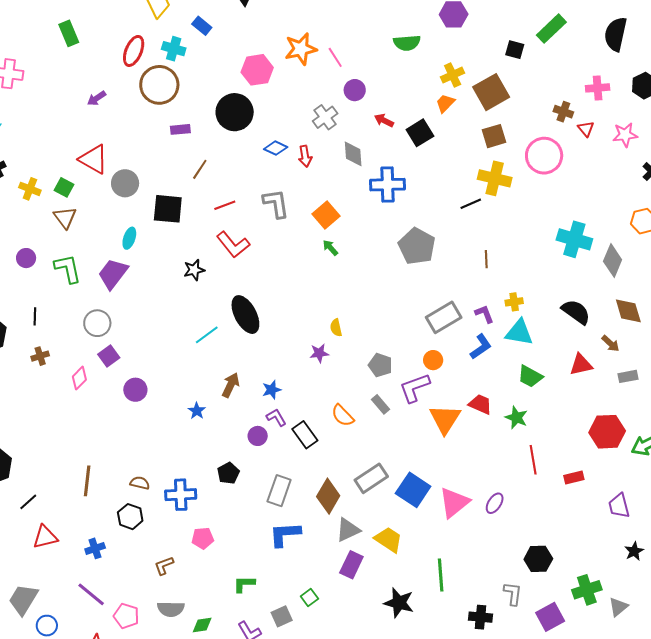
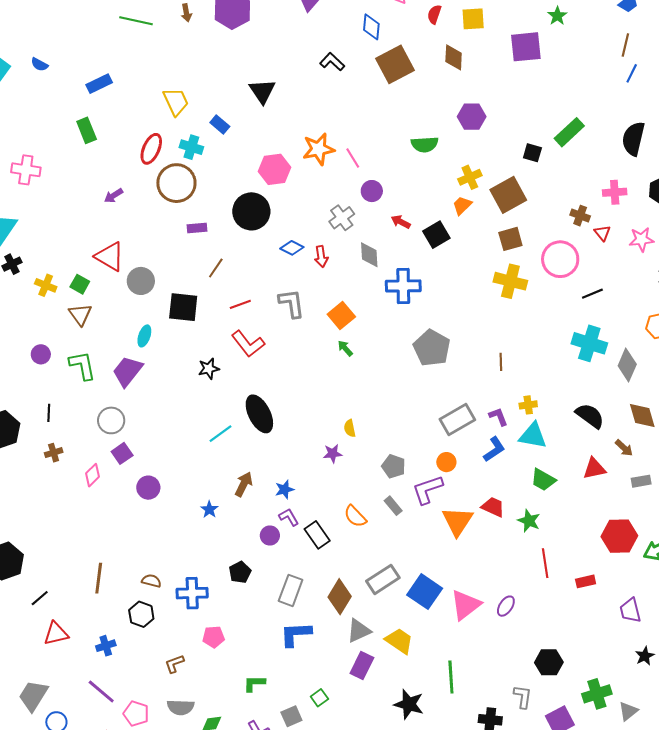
black line: (471, 204) -> (592, 294), moved

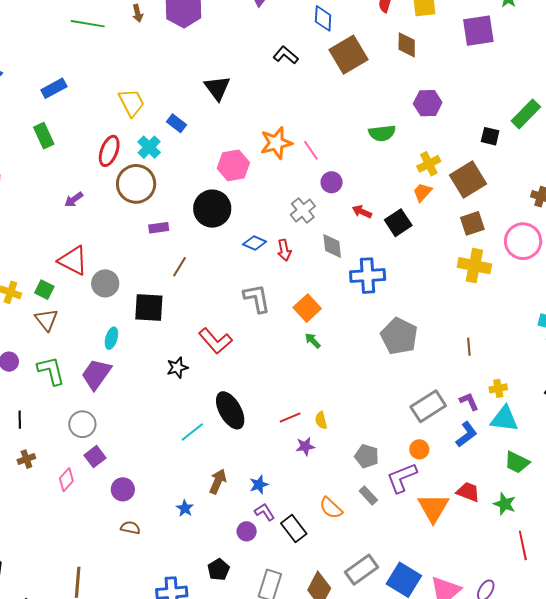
cyan cross: (191, 147) -> (149, 147), turned 30
red line: (240, 304) -> (290, 417), moved
brown semicircle: (151, 581) -> (130, 528), moved

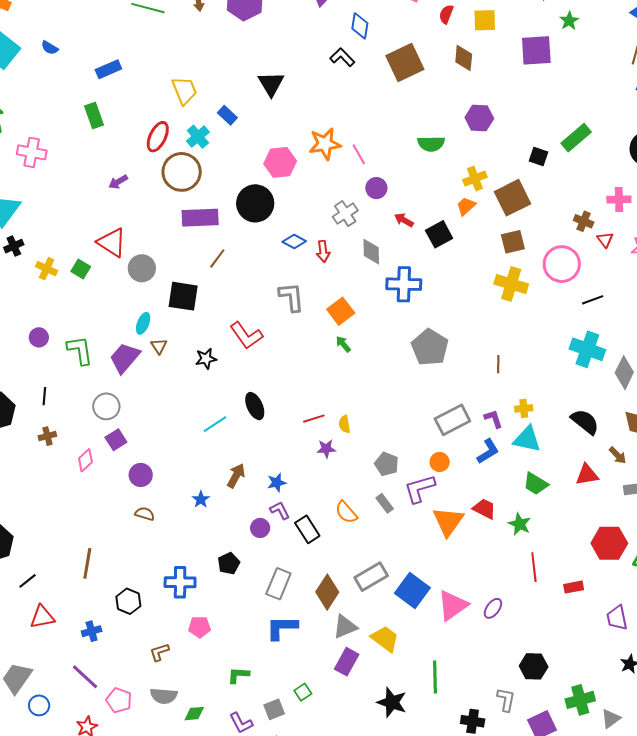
blue diamond: (323, 18) -> (360, 26), moved
purple rectangle: (159, 228) -> (200, 218), size x1.8
brown triangle: (46, 320) -> (159, 346), moved, size x0.7
black ellipse: (230, 410) -> (255, 406), size x0.7

